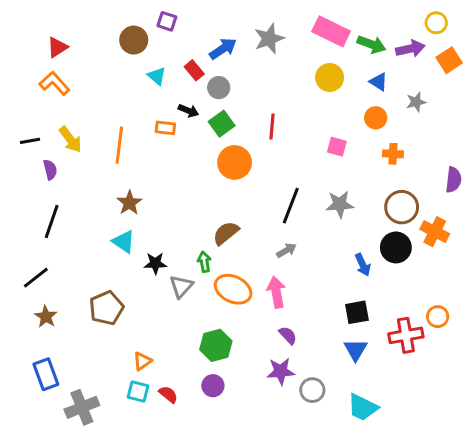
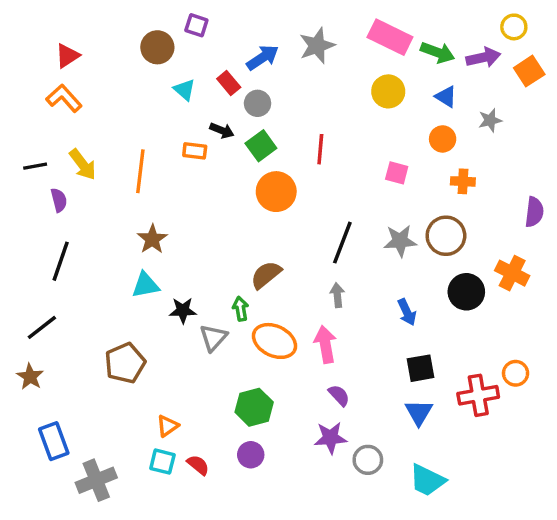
brown circle: (402, 207) -> (446, 236), moved
cyan triangle: (124, 242) -> (145, 285), turned -45
gray arrow: (286, 250) -> (337, 295), turned -66
blue arrow: (363, 265) -> (407, 312), moved
brown star: (46, 317) -> (30, 377), moved

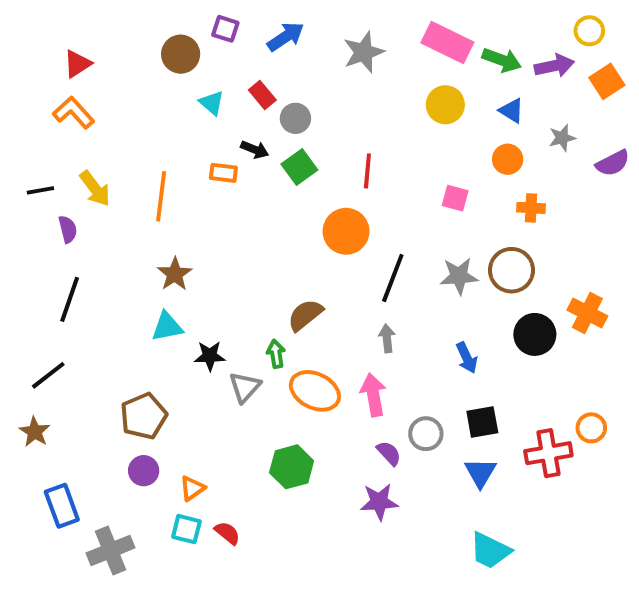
blue arrow: (263, 57) -> (286, 37), moved
orange circle: (276, 192) -> (346, 231), moved
purple semicircle: (534, 212) -> (613, 163), moved, turned 56
purple circle: (251, 455) -> (144, 471), moved
gray circle: (368, 460) -> (426, 434), moved

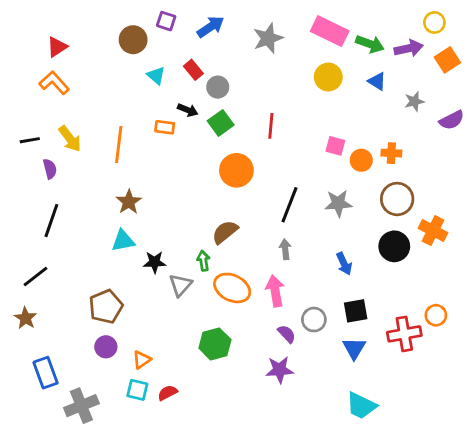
orange circle: (508, 159) -> (361, 160), moved
orange circle: (346, 231) -> (236, 170), moved
brown circle: (512, 270) -> (397, 199), moved
red semicircle: (227, 533) -> (168, 393), turned -66

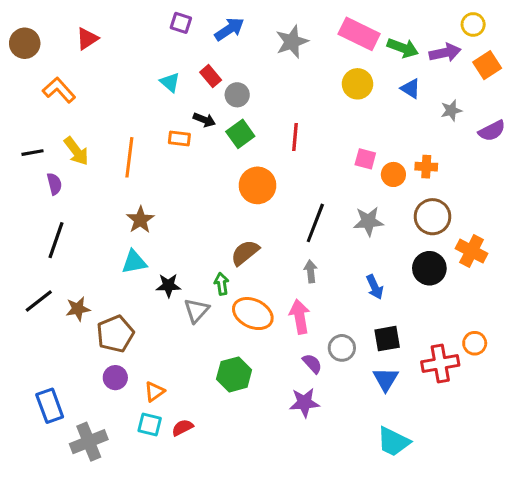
brown circle: (133, 40) -> (25, 43), moved
red triangle: (57, 47) -> (87, 39), moved
brown star: (25, 318) -> (78, 309), moved, turned 30

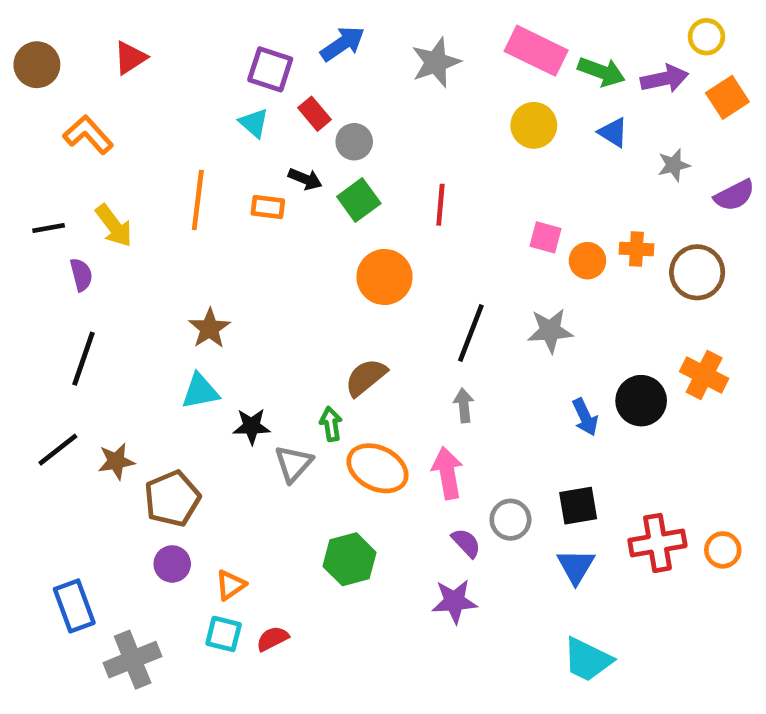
purple square: (181, 23) -> (270, 69), moved, size x1.4
orange line: (129, 157) -> (198, 200), moved
brown circle: (432, 217) -> (697, 272), moved
blue arrow: (375, 287) -> (585, 417), moved
orange circle: (475, 343) -> (723, 550), moved

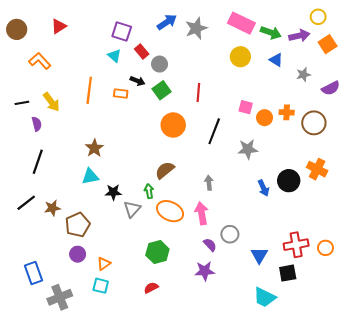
blue arrow: (343, 44) -> (167, 22), moved
black line: (471, 333) -> (214, 131), moved
black square: (578, 506) -> (288, 273), moved
red semicircle: (273, 639) -> (151, 288), moved

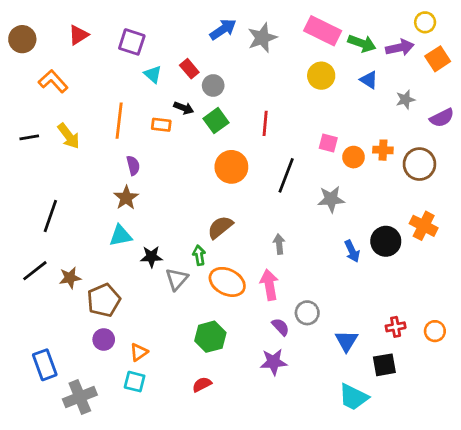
purple square: (122, 32) -> (132, 42), moved
purple semicircle: (37, 124) -> (133, 165), moved
red cross: (296, 245) -> (396, 327), size x0.6

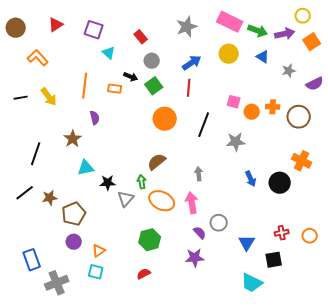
blue arrow: (223, 29) -> (192, 63), moved
red rectangle: (189, 69) -> (141, 37), moved
brown star: (126, 198) -> (73, 139), moved
black circle: (386, 241) -> (280, 183), moved

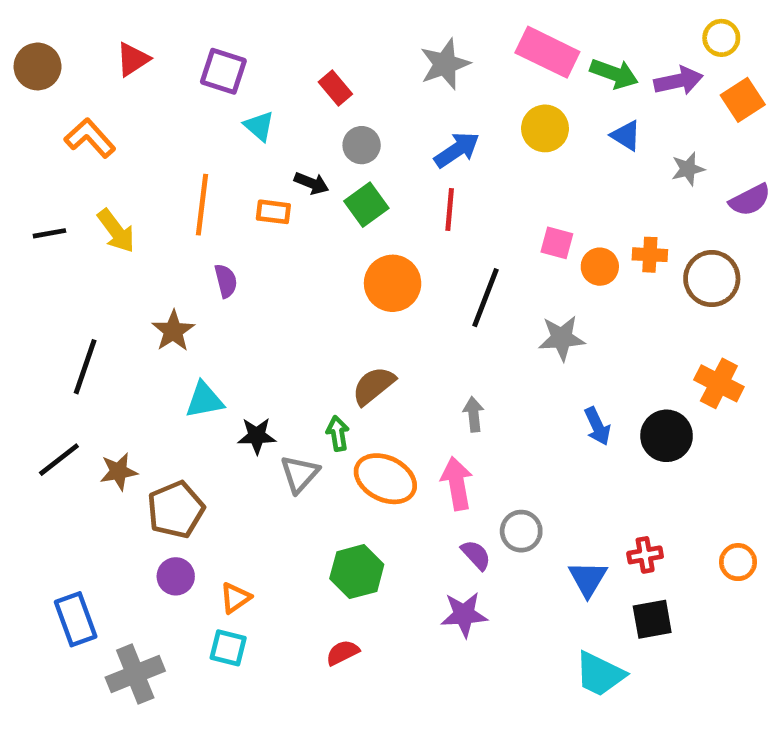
red cross: (282, 233) -> (645, 555), moved

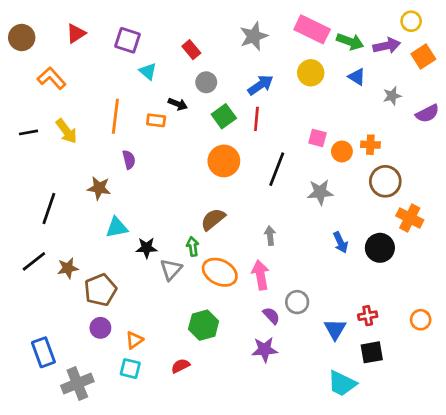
green square: (366, 205) -> (224, 116), moved
brown circle: (712, 279) -> (385, 181), moved
brown star: (173, 331) -> (99, 188), turned -30
red semicircle: (342, 653) -> (180, 366), moved

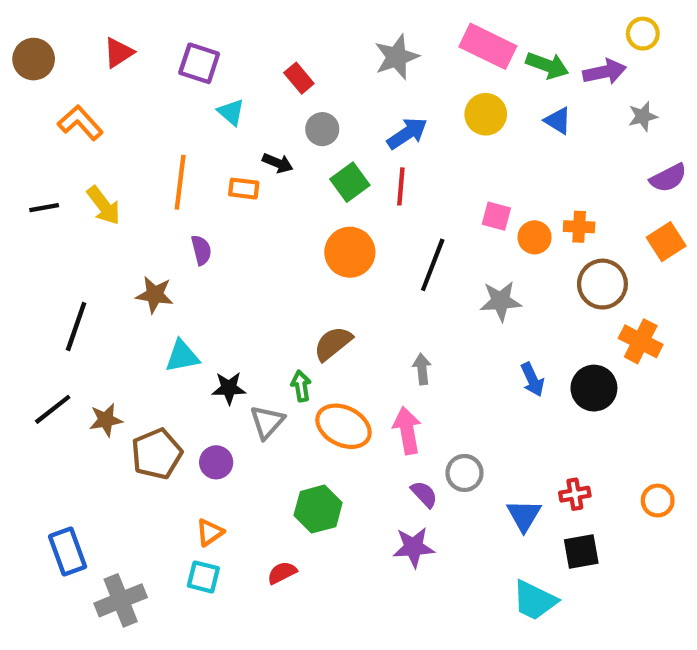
orange square: (423, 57) -> (666, 242), moved
gray star: (392, 96) -> (643, 116), moved
purple circle: (100, 328) -> (216, 462), moved

